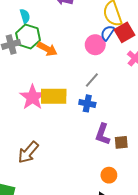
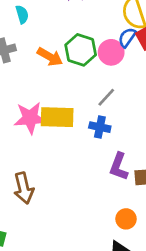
green hexagon: (28, 37) -> (81, 50), moved
pink star: (32, 97) -> (30, 118), turned 30
brown arrow: (28, 152) -> (24, 188), turned -55

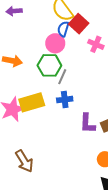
green hexagon: (81, 50) -> (49, 65), moved

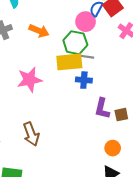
gray line: (62, 77) -> (86, 57), turned 63
yellow rectangle: (32, 102) -> (69, 62), moved

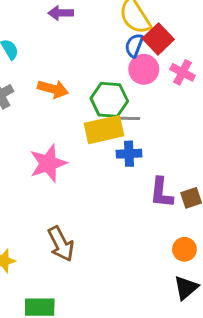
pink circle: (86, 22) -> (144, 69), moved

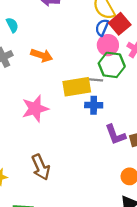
green hexagon: (109, 100) -> (112, 65), moved
purple L-shape: (161, 193) -> (115, 135), turned -30

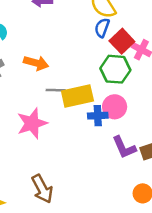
red square: (120, 24) -> (122, 41), moved
pink circle: (108, 45) -> (115, 107), moved
gray line: (94, 80) -> (56, 90), moved

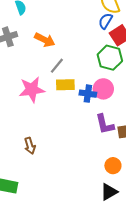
gray line: (56, 90) -> (57, 66), turned -63
yellow rectangle: (77, 96) -> (65, 85), moved, size x0.7
brown arrow: (42, 189) -> (30, 146), size x0.7

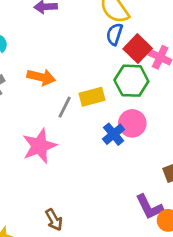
yellow rectangle: (65, 85) -> (92, 97), moved
blue cross: (88, 94) -> (114, 134), turned -35
purple L-shape: (105, 124) -> (149, 207), moved

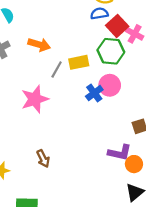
blue semicircle: (115, 34) -> (99, 14), turned 60
purple L-shape: (149, 207) -> (120, 153), turned -55

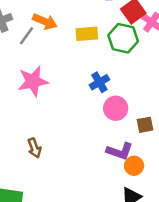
yellow rectangle: (79, 62) -> (87, 34), moved
gray line: (57, 69) -> (26, 36), moved
pink circle: (110, 85) -> (116, 108), moved

